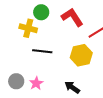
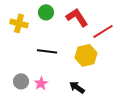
yellow cross: (28, 28) -> (19, 23), moved

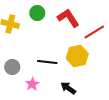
black line: (47, 51) -> (47, 62), moved
gray circle: (21, 81) -> (12, 67), moved

